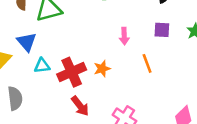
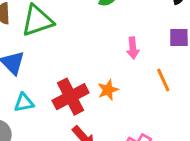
cyan triangle: (42, 66) -> (24, 103), moved

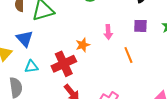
orange star: (108, 90) -> (83, 45), moved

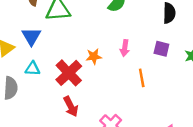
red cross: (64, 64) -> (69, 73), turned -30

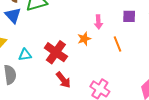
blue triangle: (31, 36) -> (13, 15), moved
orange star: (94, 56) -> (84, 39), moved

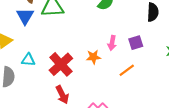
purple square: (129, 16) -> (136, 43), moved, turned -32
orange line: (118, 44) -> (127, 70), turned 63

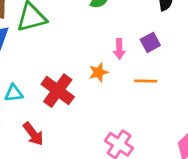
orange line: (127, 70) -> (146, 81), turned 49
red arrow: (62, 95) -> (33, 134), moved

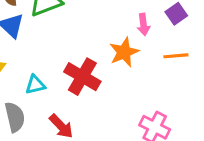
orange star: (98, 72) -> (124, 52), size x1.4

